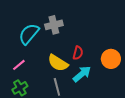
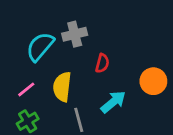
red semicircle: (78, 53) -> (102, 63), moved
yellow semicircle: (58, 63) -> (62, 87), moved, turned 65

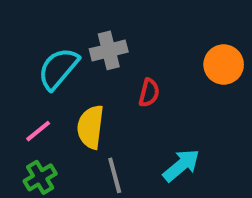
orange circle: (153, 81) -> (224, 65), moved
cyan arrow: (113, 102) -> (181, 165), moved

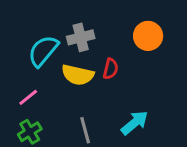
orange circle: (224, 65) -> (148, 36), moved
yellow semicircle: (91, 127) -> (78, 75), moved, turned -84

